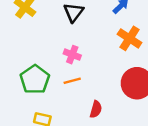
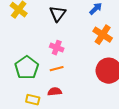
red semicircle: (96, 109) -> (55, 92), moved, turned -112

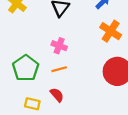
red semicircle: (55, 92) -> (57, 95), turned 56

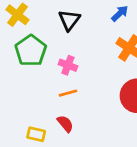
green pentagon: (26, 68) -> (31, 51), moved

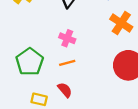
green pentagon: (31, 51) -> (30, 62), moved

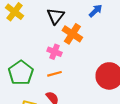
orange cross: (121, 23) -> (72, 34), moved

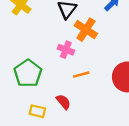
orange line: (54, 74) -> (81, 75), moved

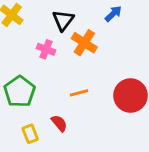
pink cross: (66, 50) -> (46, 49), moved
yellow rectangle: (37, 111) -> (30, 134), turned 56

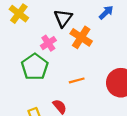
pink cross: (46, 49) -> (48, 43), turned 35
green pentagon: (20, 92) -> (35, 67), moved

